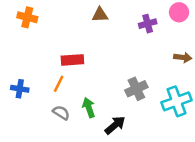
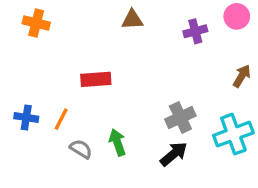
brown arrow: (183, 57) -> (242, 76), turned -66
orange line: (59, 84) -> (61, 119), moved
black arrow: (115, 125) -> (174, 154), moved

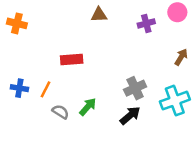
orange cross: (36, 23) -> (17, 23), moved
green arrow: (117, 142) -> (88, 107), turned 60

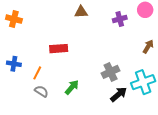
blue cross: (19, 88) -> (14, 64), moved
gray semicircle: (60, 112) -> (41, 91), moved
black arrow: (130, 115) -> (119, 94), moved

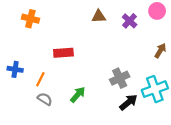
brown triangle: (81, 12) -> (99, 16), moved
orange cross: (14, 19) -> (30, 19), moved
purple cross: (120, 19) -> (130, 21), turned -32

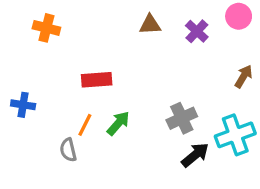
orange line: (40, 79) -> (85, 125), moved
green arrow: (78, 95) -> (118, 123), moved
gray semicircle: (45, 99) -> (68, 150), turned -136

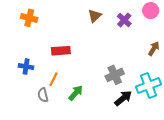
brown triangle: (150, 25) -> (95, 16), turned -40
blue cross: (23, 105) -> (26, 67), moved
green arrow: (118, 123) -> (76, 93), moved

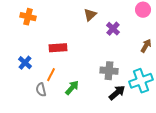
purple cross: (124, 20) -> (113, 29), moved
blue cross: (26, 67) -> (25, 63), turned 32
gray cross: (115, 75) -> (109, 71), turned 30

